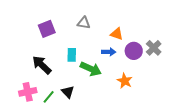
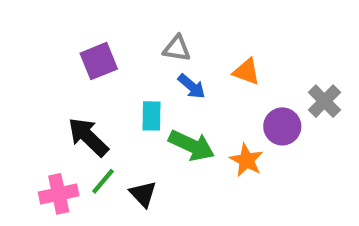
purple circle: (134, 51) -> (282, 126), moved
blue arrow: (109, 52) -> (192, 86), moved, turned 40
orange star: (125, 81) -> (246, 160), moved
green line: (49, 97) -> (103, 181), moved

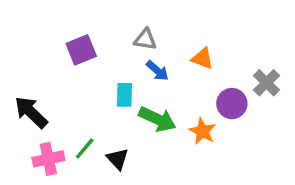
black arrow: (88, 137) -> (31, 112), moved

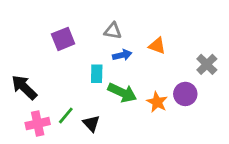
blue arrow: (157, 71) -> (122, 55), turned -54
purple circle: (232, 104) -> (185, 94), moved

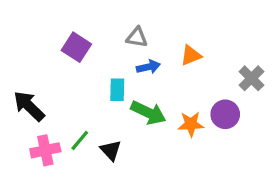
purple square: (63, 39) -> (76, 47), turned -35
orange triangle: (157, 46) -> (191, 55), turned -42
orange star: (157, 102) -> (191, 124), turned -30

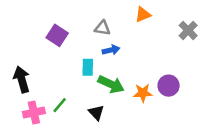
orange triangle: (191, 55) -> (143, 15), moved
gray cross: (251, 78) -> (188, 30), moved
black arrow: (29, 106) -> (22, 79), turned 30
black triangle: (111, 150) -> (96, 112), moved

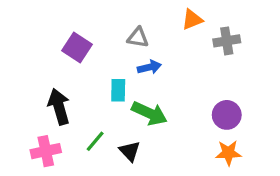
gray cross: (188, 30) -> (227, 41), moved, turned 36
black arrow: (22, 79) -> (59, 107), moved
orange star: (143, 93) -> (228, 153), moved
green line: (60, 105) -> (95, 141), moved

